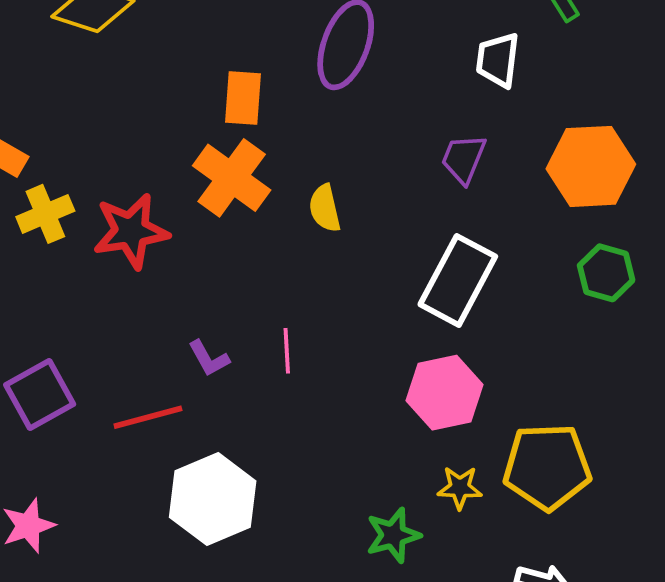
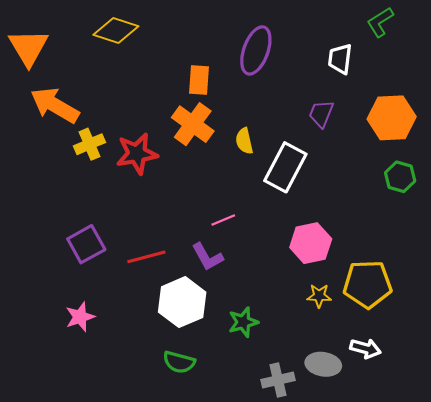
white rectangle: (458, 280) -> (285, 167), moved
pink line: (287, 351) -> (223, 220), turned 70
purple L-shape: (209, 358) -> (207, 257), moved, size x1.4
green star: (393, 535) -> (243, 322), moved

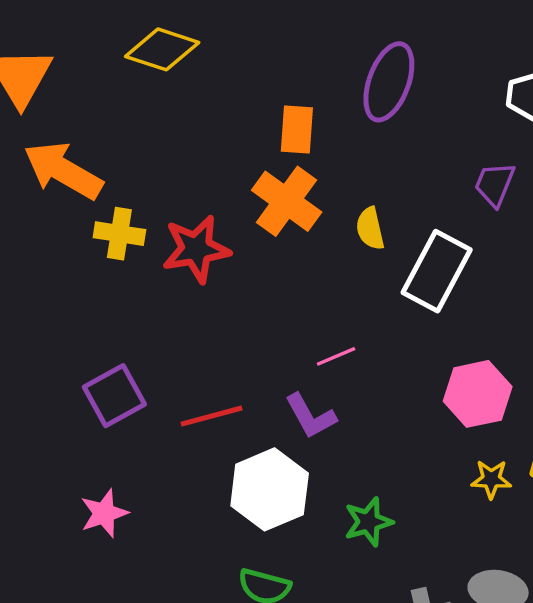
yellow cross: (90, 144) -> (119, 234), turned 32

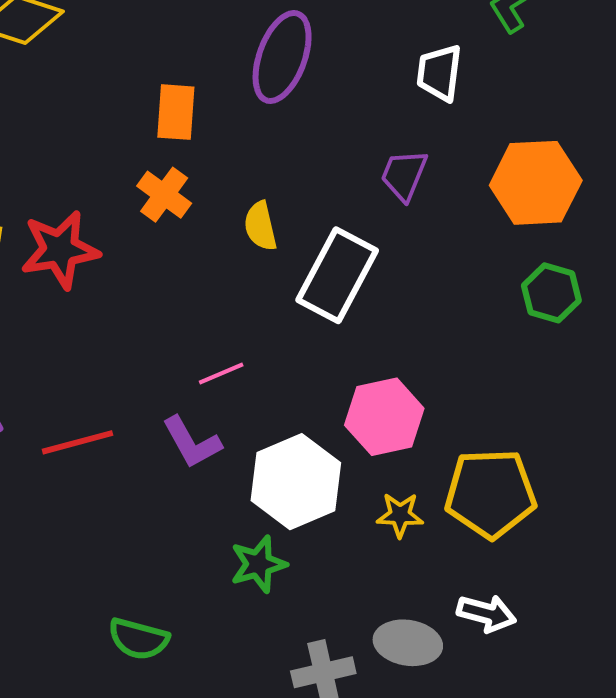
orange cross: (287, 201) -> (164, 195), size x0.7
white hexagon: (270, 489) -> (296, 482), moved

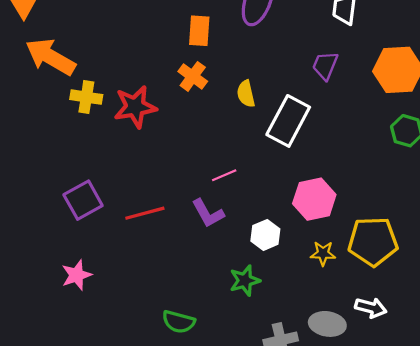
white hexagon: (296, 482) -> (265, 235), size x0.6

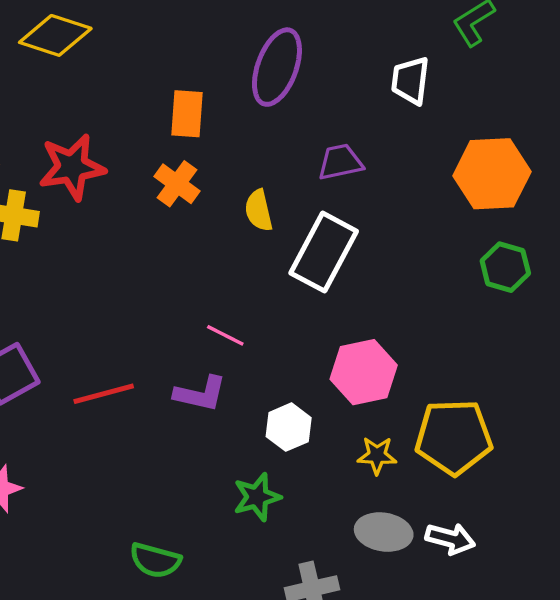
purple trapezoid: (325, 66) -> (340, 162), moved, turned 56
red star: (135, 107) -> (72, 167), moved
pink line: (224, 175) -> (225, 335), turned 50
purple L-shape: (208, 213) -> (200, 394), turned -48
gray ellipse: (327, 324) -> (384, 532), moved

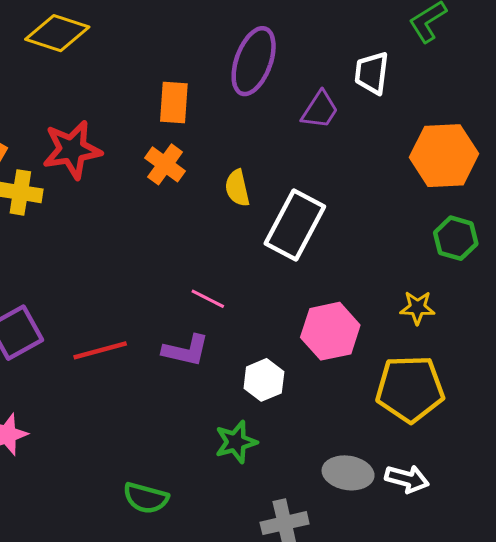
purple trapezoid: (340, 162) -> (320, 110), moved, turned 135
yellow star: (377, 455) -> (417, 308), moved

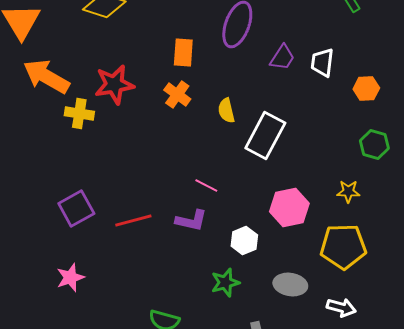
white trapezoid: (372, 73) -> (322, 62), moved
orange hexagon: (444, 156) -> (366, 88), size x0.6
gray ellipse: (348, 473) -> (290, 284), moved

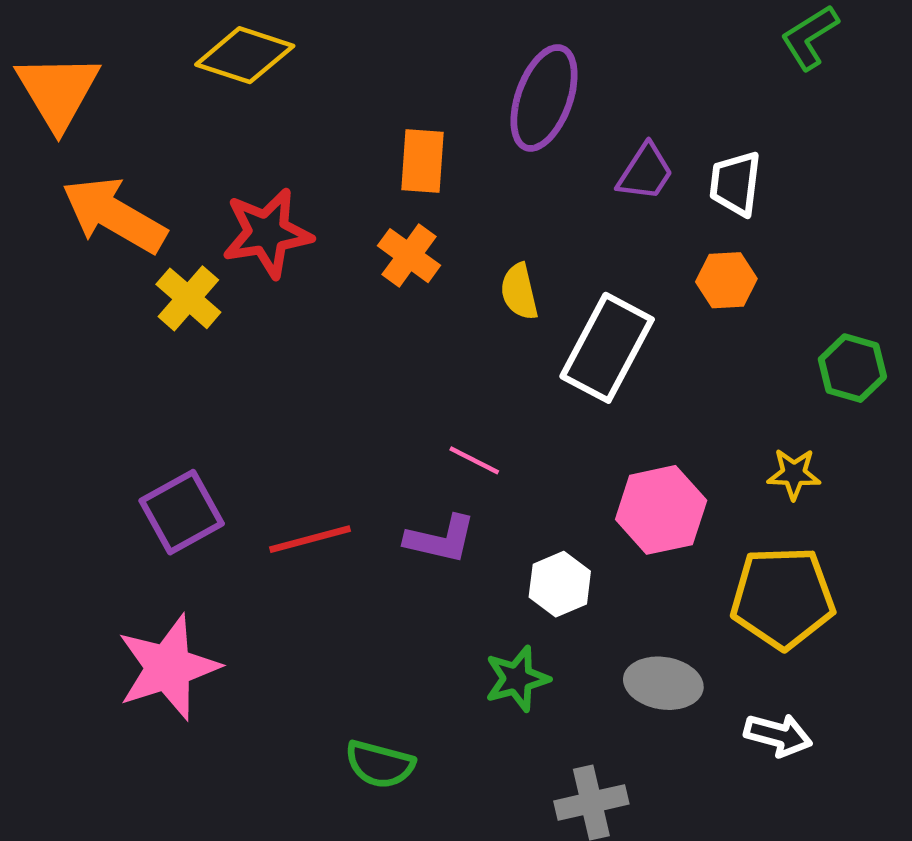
orange hexagon: (366, 88) -> (726, 280), moved
yellow cross: (79, 114) -> (188, 298), turned 32
pink star: (70, 278) -> (168, 667), size x1.6

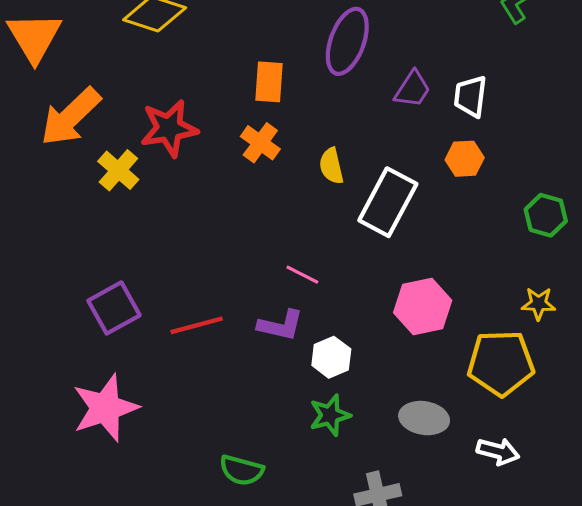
orange arrow: (114, 215) -> (71, 117), turned -74
yellow star: (794, 474) -> (539, 304), moved
white hexagon: (560, 584) -> (331, 357), moved

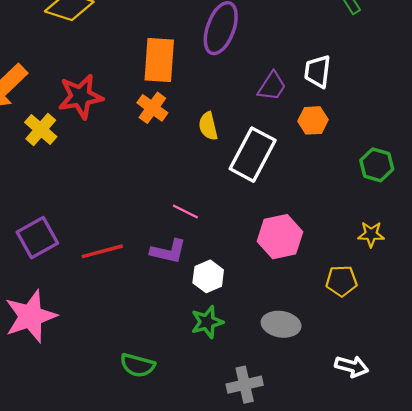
orange rectangle: (269, 82) -> (159, 60), size x1.4
purple trapezoid: (412, 89) -> (272, 86), moved
yellow pentagon: (501, 363) -> (341, 281), size x0.6
white arrow: (498, 451) -> (352, 366), moved

